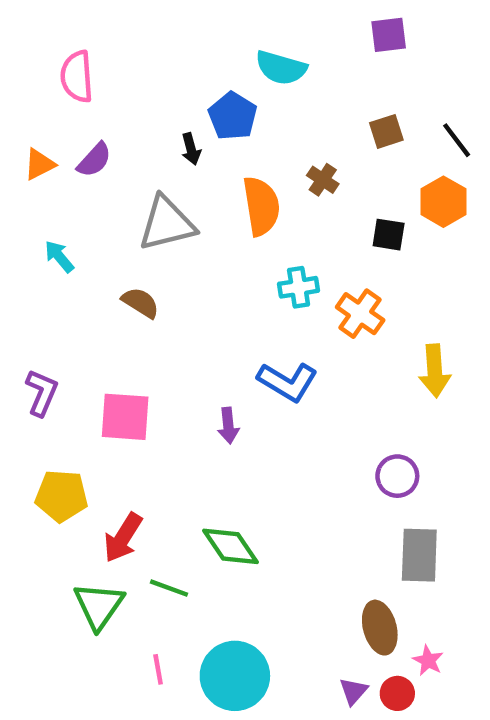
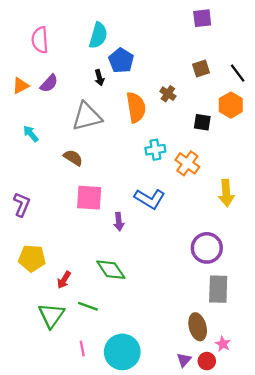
cyan semicircle: (281, 68) -> (98, 35), moved, turned -90
pink square: (125, 417) -> (89, 198), moved
purple circle: (397, 476) -> (207, 248), size x1.4
red arrow: (123, 538) -> (64, 280), size x0.7
green diamond: (230, 546) -> (111, 270), moved

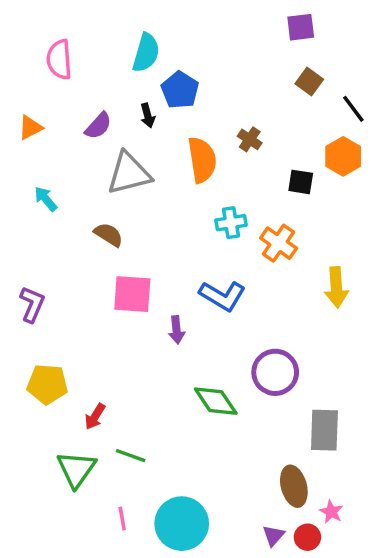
brown square: (201, 69) -> (309, 82), moved, turned -36
purple semicircle: (49, 83) -> (98, 126), moved
purple circle: (207, 248) -> (275, 372), moved
green diamond: (111, 270) -> (216, 401), moved

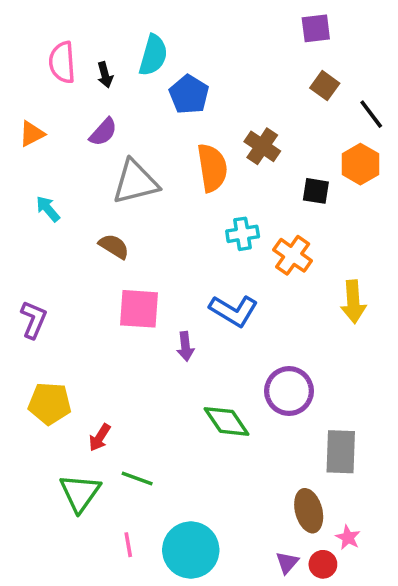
black arrow: (148, 116) -> (105, 75), moved
brown cross: (250, 139) -> (262, 146), size x1.4

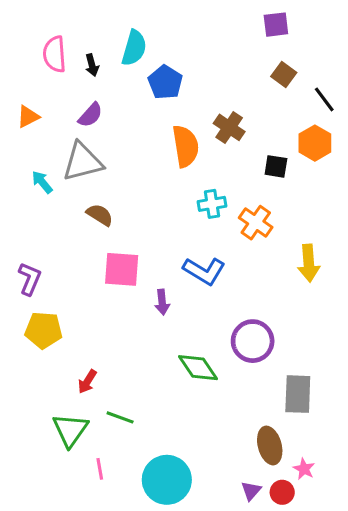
gray triangle: (135, 182) -> (83, 162), moved
yellow pentagon: (50, 404) -> (44, 330), moved
pink line: (128, 545) -> (100, 469), moved

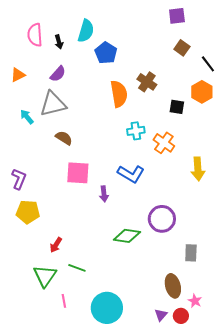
green diamond: (198, 368) -> (127, 236), turned -48
gray rectangle: (298, 394) -> (191, 253), size x0.7

